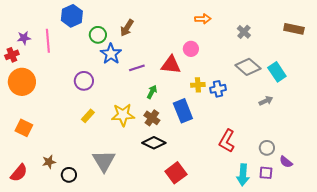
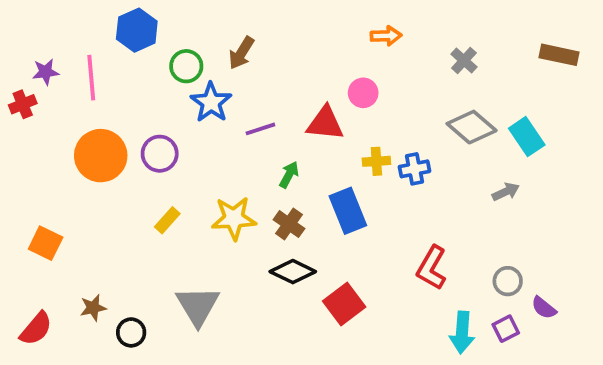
orange circle: (22, 82) -> (101, 156), moved
red square: (176, 173) -> (344, 304), moved
purple square: (266, 173) -> (506, 329), turned -32

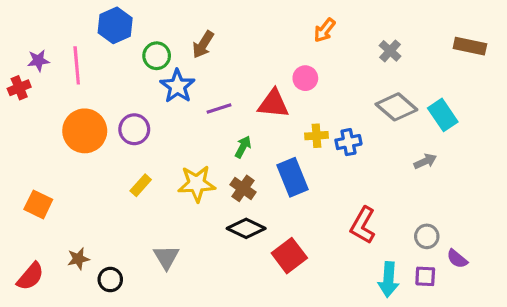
orange arrow: (386, 36) -> (324, 30), turned 130
gray triangle: (198, 306) -> (166, 257), size x0.7
purple square: (506, 329) -> (425, 276), turned 30

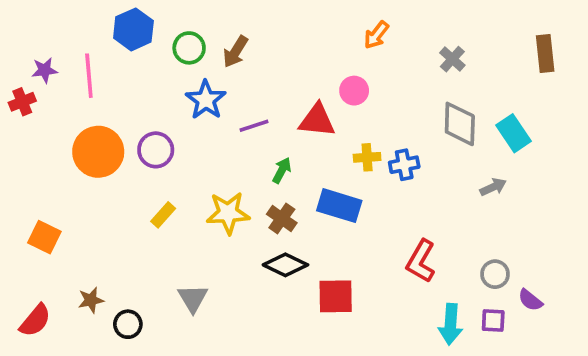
brown rectangle: (470, 46) -> (545, 53), turned 72
green circle: (157, 56) -> (189, 48), moved
gray diamond: (396, 107) -> (460, 124), turned 51
blue rectangle: (293, 177) -> (339, 206), turned -51
red square: (289, 256) -> (336, 296), turned 36

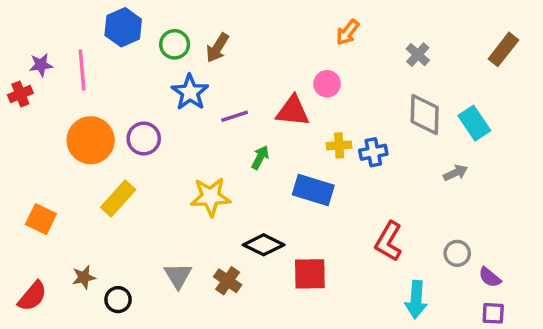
brown rectangle: (545, 53) -> (503, 49), turned 44
yellow rectangle: (163, 215) -> (118, 199), moved, size x1.5
brown cross: (282, 219) -> (228, 281), moved
purple square: (493, 320) -> (493, 313), moved

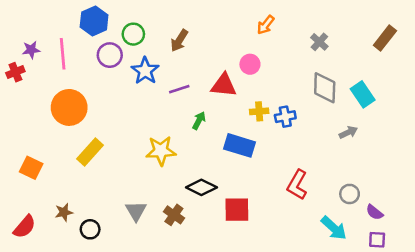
brown arrow: (217, 48) -> (179, 41), moved
purple circle: (144, 139) -> (110, 55), moved
cyan arrow: (416, 300) -> (334, 228), moved, turned -52

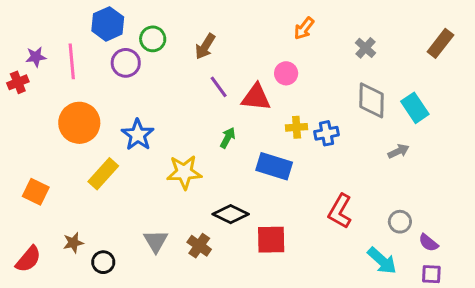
blue star: (145, 71) -> (138, 135), moved
purple line: (179, 89) -> (219, 87), moved, turned 72

